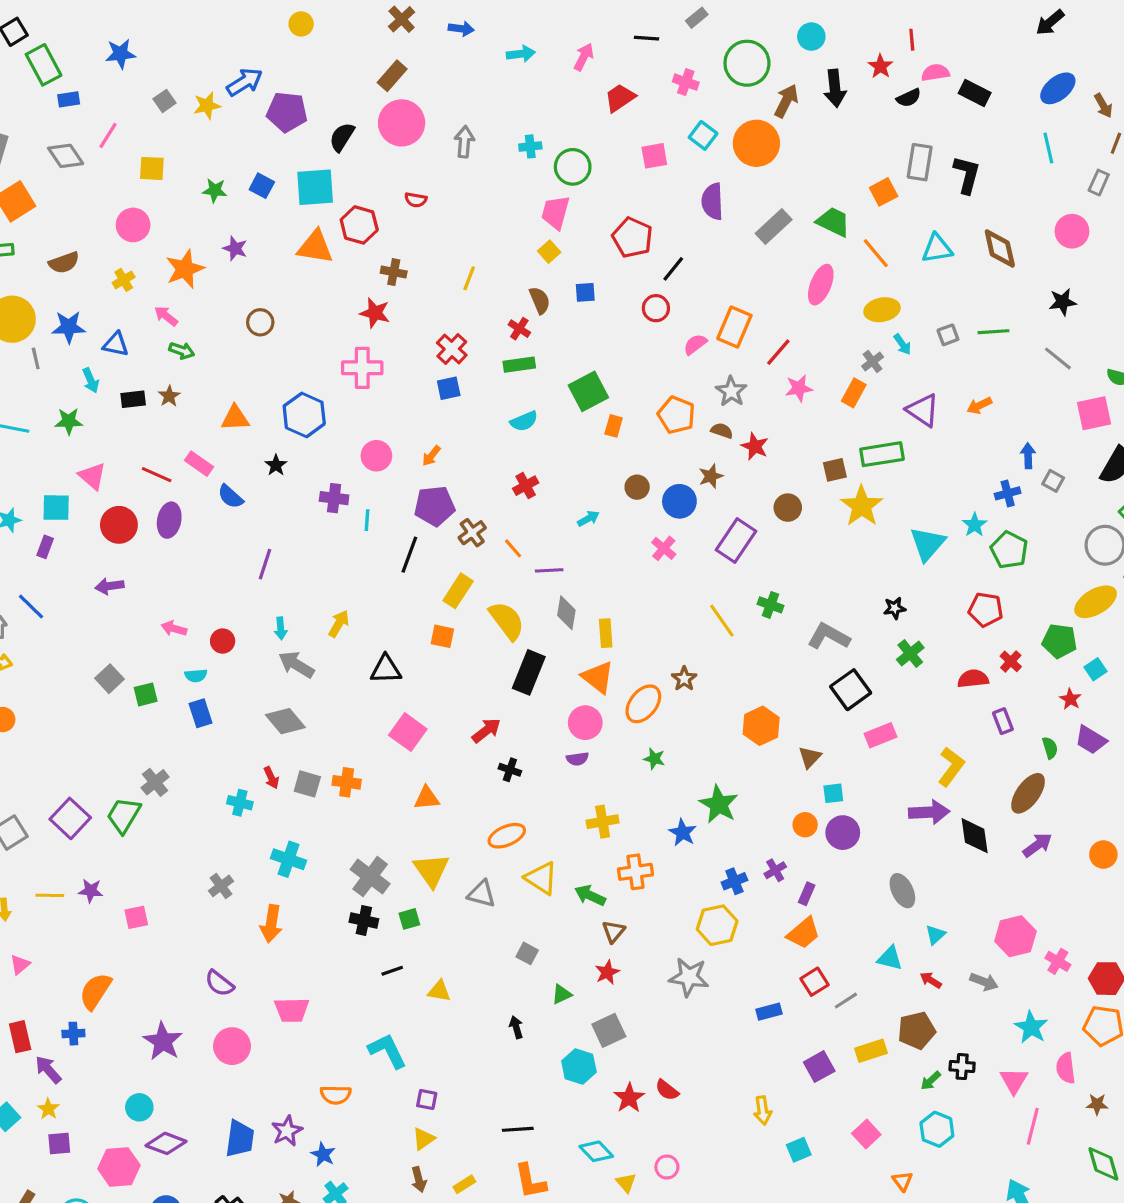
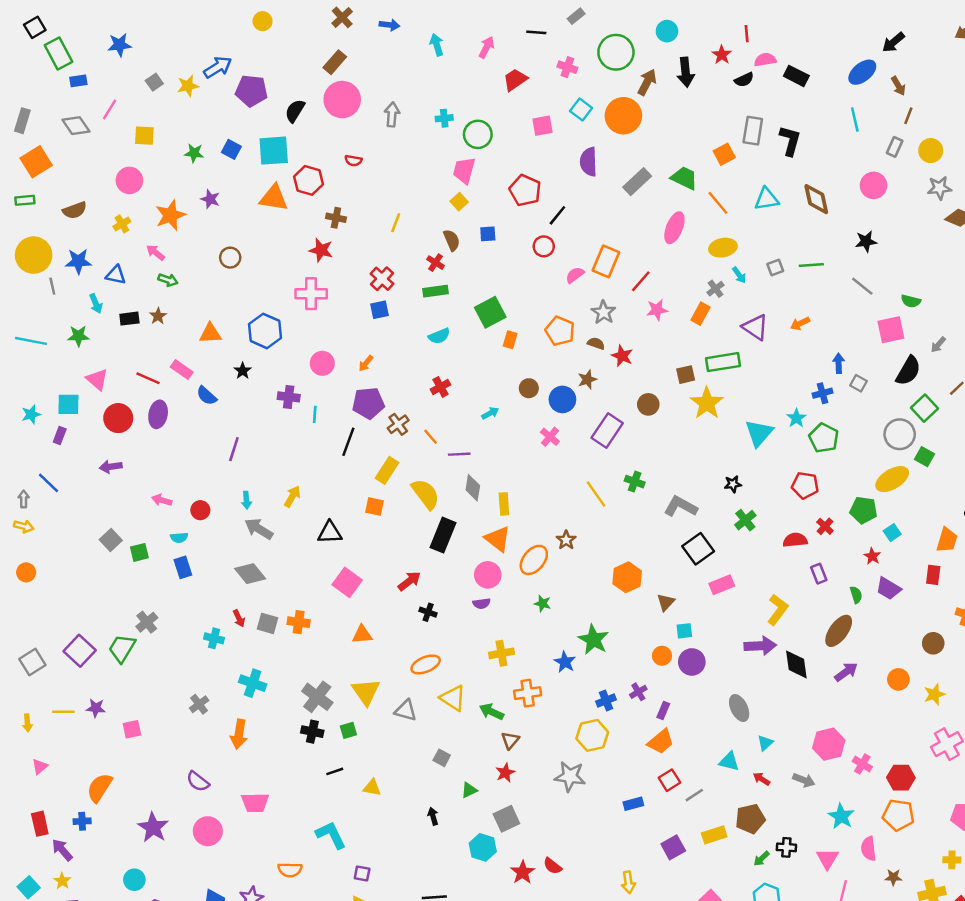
black arrow: (1050, 22) -> (893, 42), moved
cyan arrow: (521, 54) -> (437, 45), turned -100

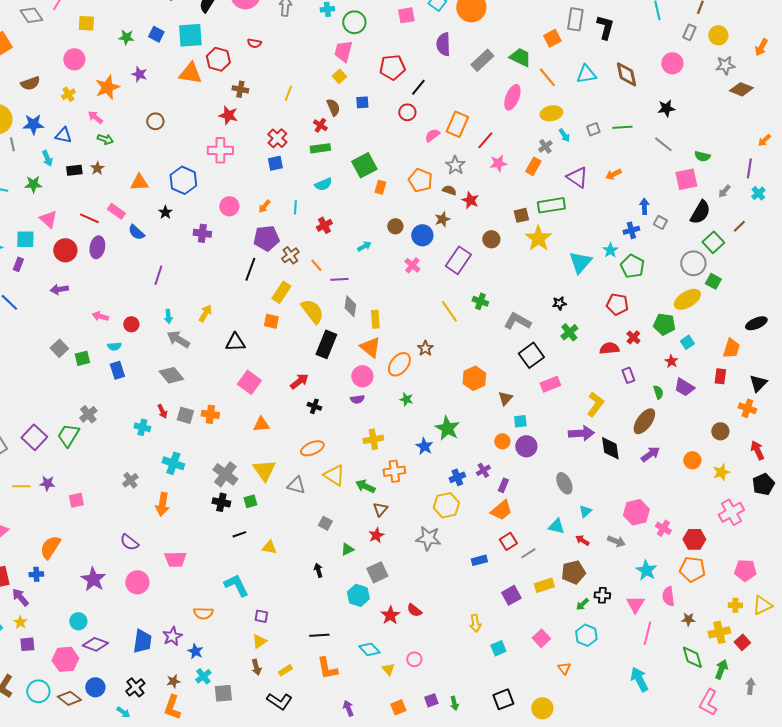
red pentagon: (525, 190) -> (392, 67), turned -30
cyan line: (315, 414) -> (295, 207), moved

